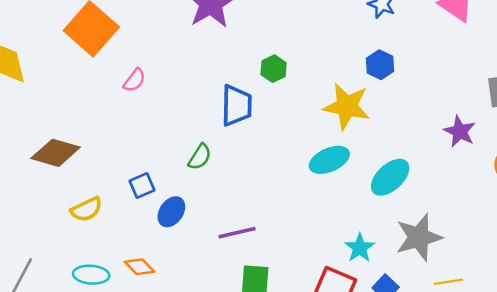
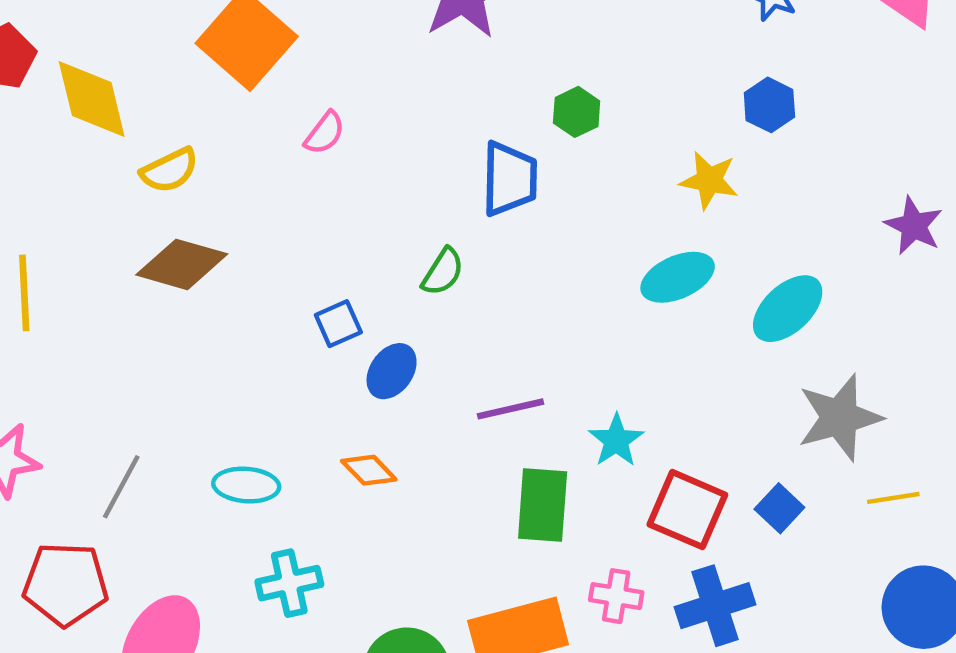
yellow star: (347, 106) -> (709, 180), size x0.7
yellow semicircle: (87, 209) -> (169, 170), moved
cyan star: (360, 248) -> (616, 440), moved
orange diamond: (139, 267) -> (369, 470), moved

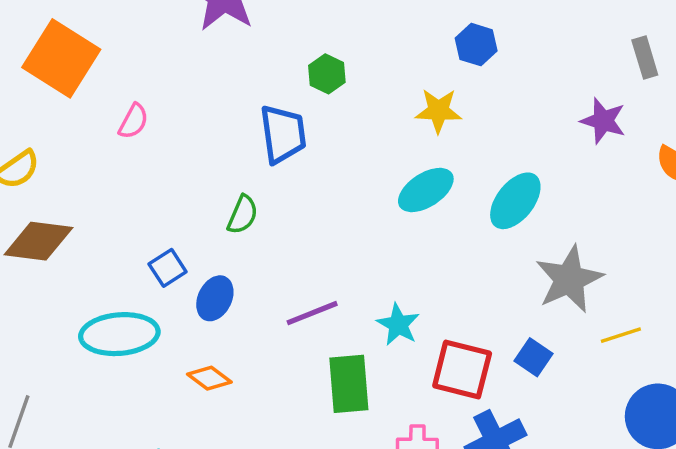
cyan ellipse: (246, 485) -> (119, 334), moved, size x1.5

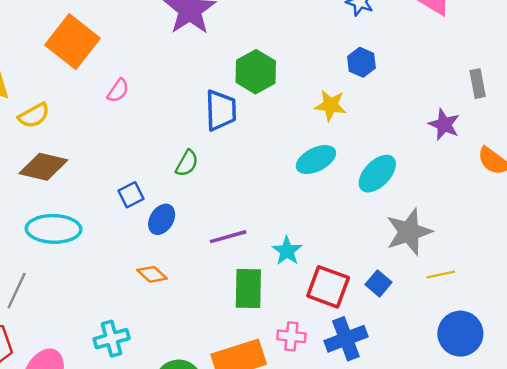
green hexagon: (327, 74) -> (256, 72), size x1.6
cyan ellipse: (119, 334) -> (54, 229), moved

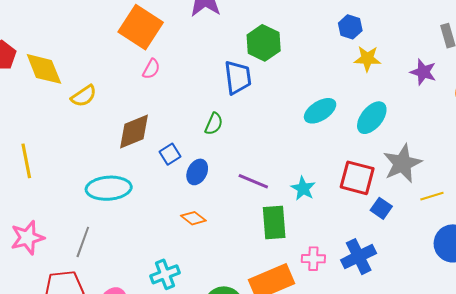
orange square: (73, 42) -> (141, 27), moved
yellow star: (330, 105) -> (367, 59), moved
brown diamond: (43, 167) -> (134, 131), moved, turned -30
purple line: (228, 237) -> (253, 181), turned 44
red square: (328, 287) -> (357, 178), moved

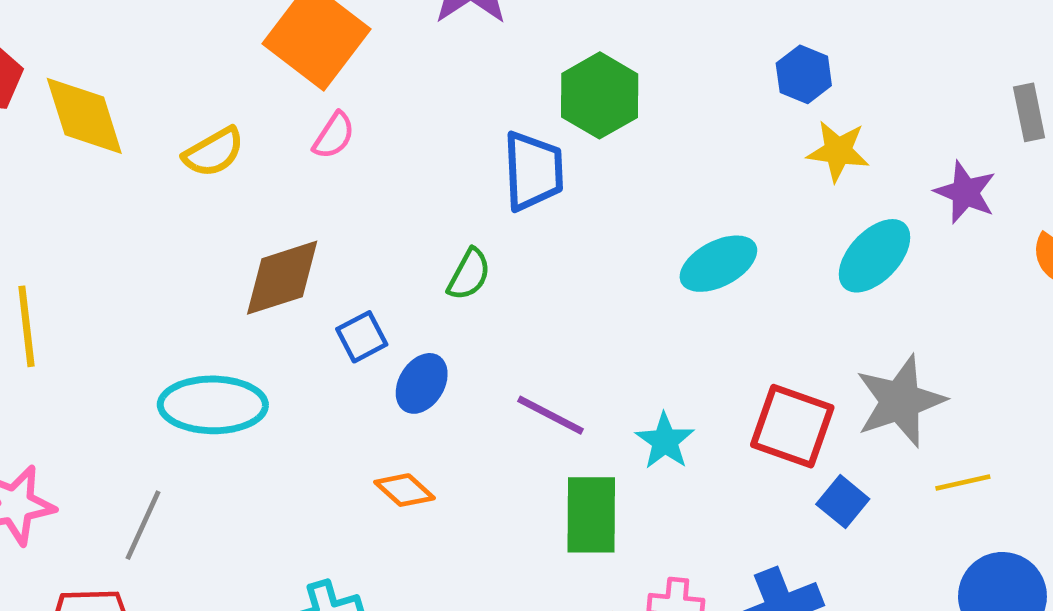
yellow semicircle: (84, 96) -> (214, 152), moved
cyan ellipse: (372, 118) -> (875, 256), moved

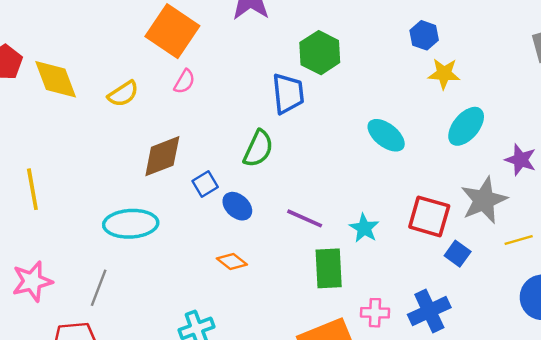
purple star: (965, 192) -> (521, 160), moved
cyan ellipse: (718, 264) -> (386, 135), turned 69
green semicircle: (469, 274) -> (258, 149), size x1.4
blue ellipse: (422, 383) -> (237, 206), turned -76

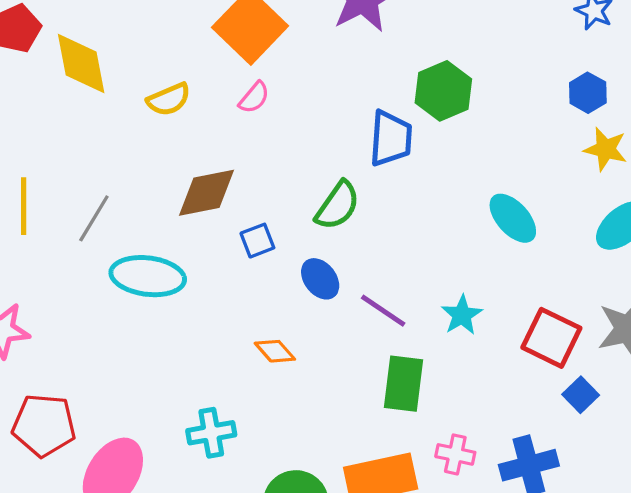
blue ellipse: (237, 206) -> (320, 279), moved
cyan star: (364, 228) -> (462, 315), moved
gray line: (99, 288) -> (94, 218), moved

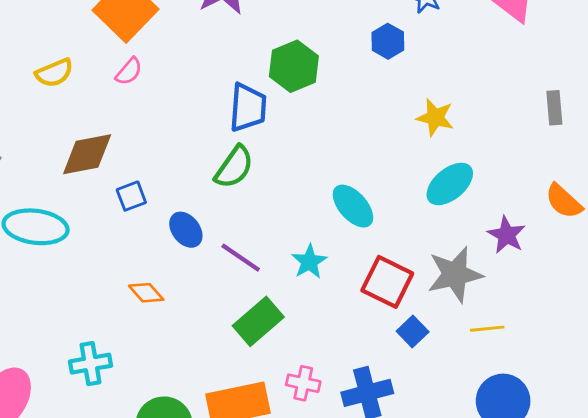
blue hexagon: (588, 93) -> (388, 41), moved
green semicircle: (337, 206) -> (234, 167), moved
cyan ellipse: (513, 218) -> (353, 206), moved
green rectangle: (404, 384) -> (258, 321), turned 42

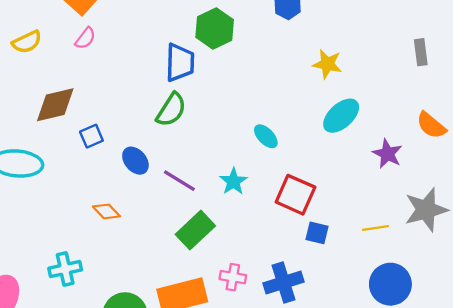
cyan ellipse: (353, 206) -> (266, 136), size x0.7
gray star: (455, 274) -> (426, 210), moved
blue square: (413, 332) -> (317, 233), turned -30

